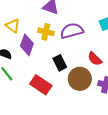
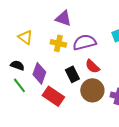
purple diamond: (27, 45) -> (39, 73), moved
red semicircle: (95, 59) -> (92, 66), moved

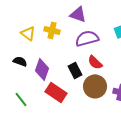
purple triangle: (63, 18) -> (78, 14), moved
yellow cross: (58, 43) -> (52, 30), moved
green line: (19, 85) -> (21, 99), moved

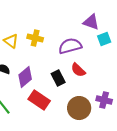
purple triangle: (78, 14) -> (91, 22), moved
purple diamond: (42, 69) -> (25, 77), turned 30
brown circle: (95, 86) -> (79, 108), moved

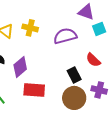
red semicircle: (78, 70) -> (93, 60), moved
black rectangle: (58, 78) -> (74, 75), moved
red rectangle: (39, 100) -> (34, 90), turned -30

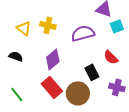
purple diamond: (20, 67) -> (53, 59), moved
red rectangle: (34, 90) -> (52, 87), turned 45
brown circle: (74, 98) -> (78, 93), moved

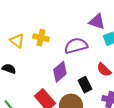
purple diamond: (53, 59) -> (60, 72), moved

